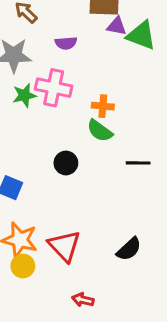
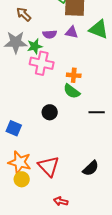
purple triangle: (117, 26) -> (72, 32), moved
green star: (24, 95) -> (35, 46), moved

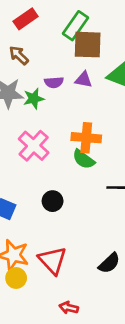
pink cross: (42, 63) -> (34, 146), moved, turned 30
orange cross: (74, 75) -> (86, 138), size x1.5
black circle: (50, 112) -> (53, 201), moved

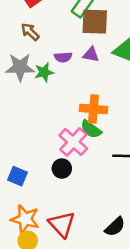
pink cross: (34, 146) -> (73, 142), moved

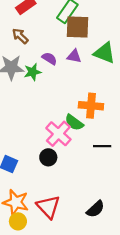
purple semicircle: (63, 57) -> (49, 58), turned -144
orange cross: (93, 109) -> (91, 106), moved

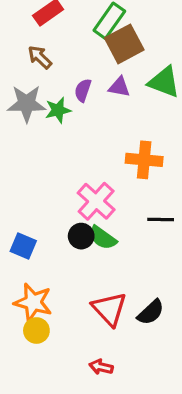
brown square: (77, 27) -> (124, 44), turned -30
purple semicircle: (49, 58) -> (83, 90), turned -104
green semicircle: (74, 123) -> (103, 238), moved
red triangle: (48, 207) -> (109, 309), moved

